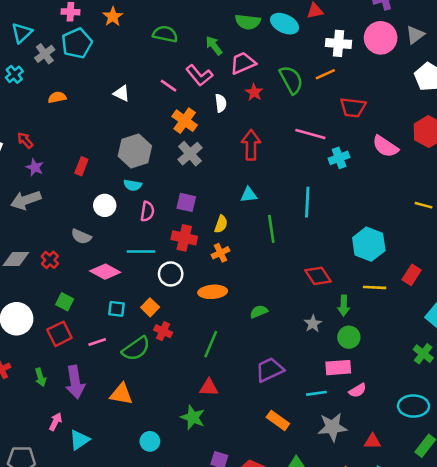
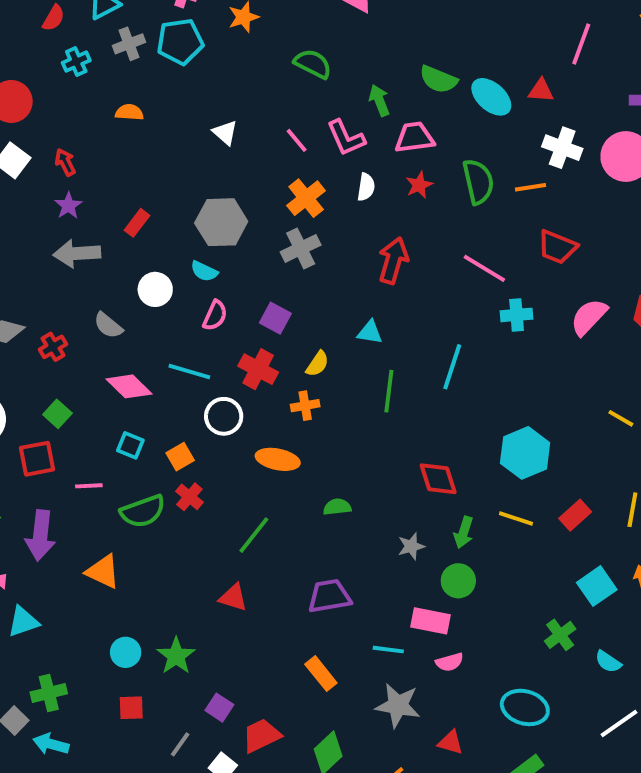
pink semicircle: (385, 146) -> (589, 317), turned 84
gray arrow: (26, 200) -> (77, 254), moved
green star: (193, 417) -> (176, 656), moved

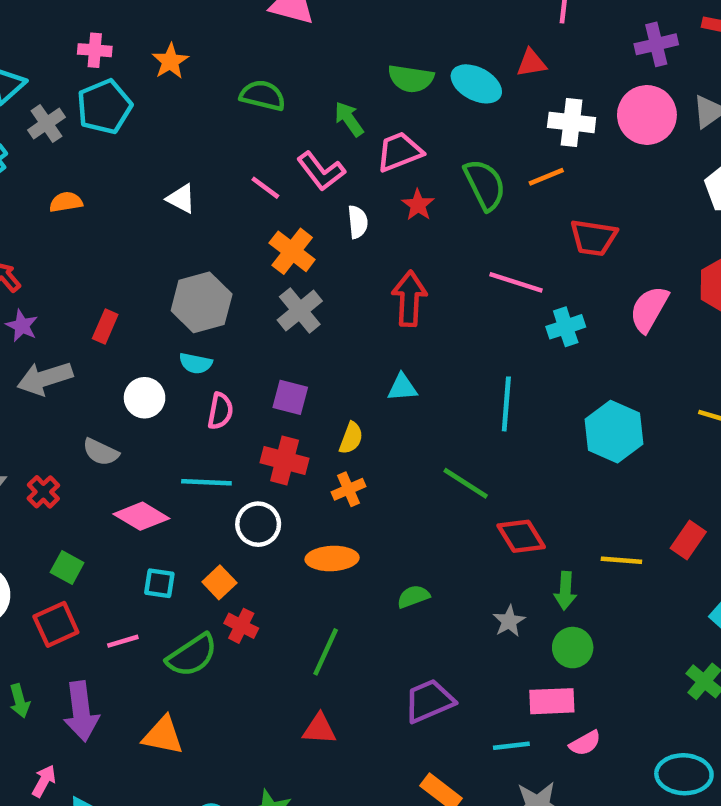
green line: (389, 391) -> (466, 483), moved, turned -51
cyan hexagon: (525, 453) -> (614, 432), moved

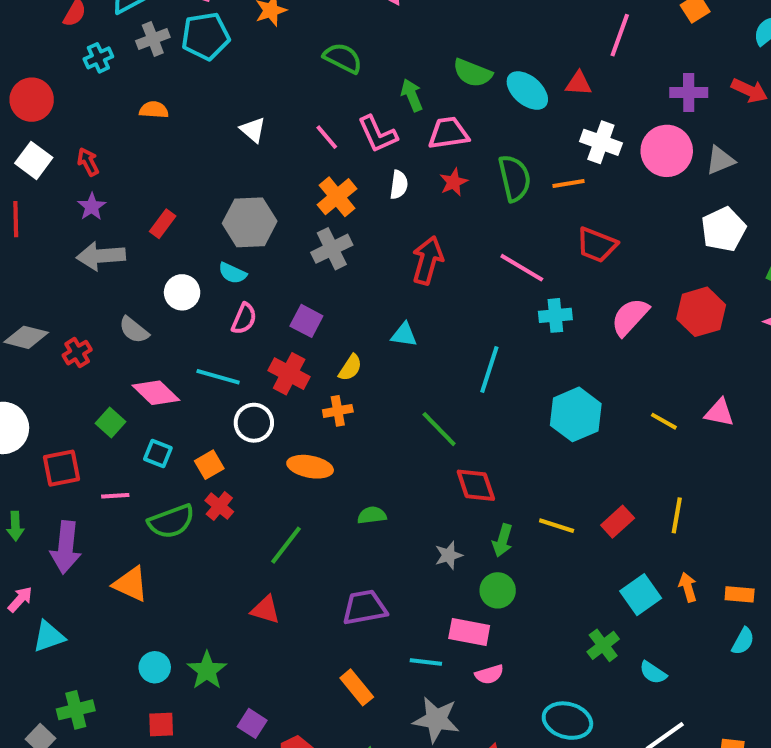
green square: (67, 567) -> (110, 423), moved

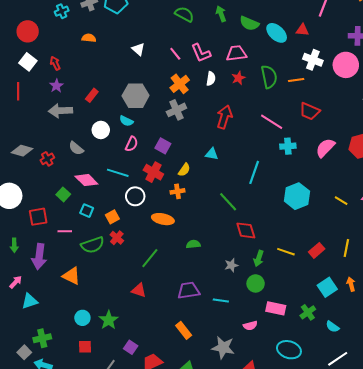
green arrow: (412, 95) -> (221, 14), moved
pink rectangle: (469, 632) -> (276, 308), moved
cyan line: (426, 662) -> (221, 301), moved

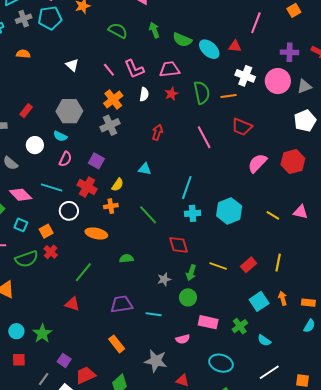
red arrow: (224, 117) -> (157, 132), size x0.7
pink line: (272, 122) -> (204, 137), turned 30
cyan cross: (288, 146) -> (193, 213), moved
green line: (228, 202) -> (148, 215), moved

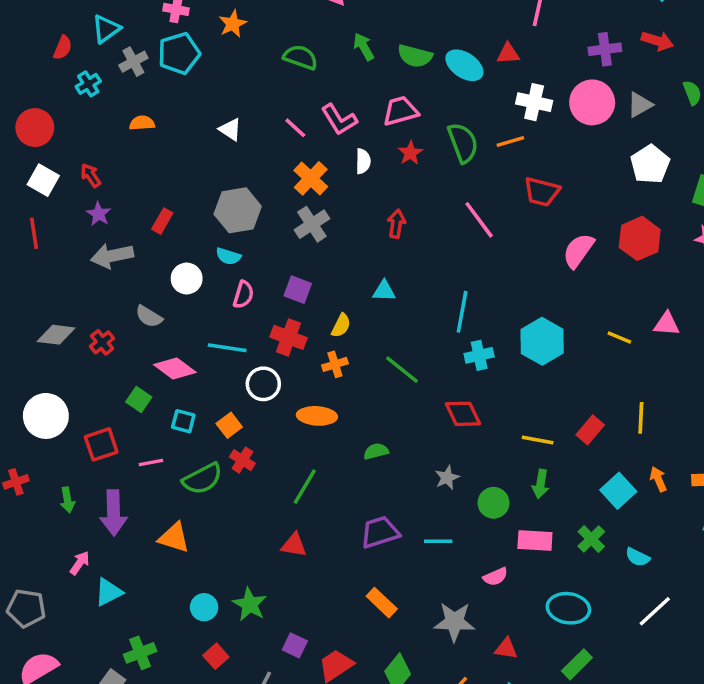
green arrow: (191, 273) -> (541, 484), moved
red square: (19, 360) -> (216, 656), turned -32

